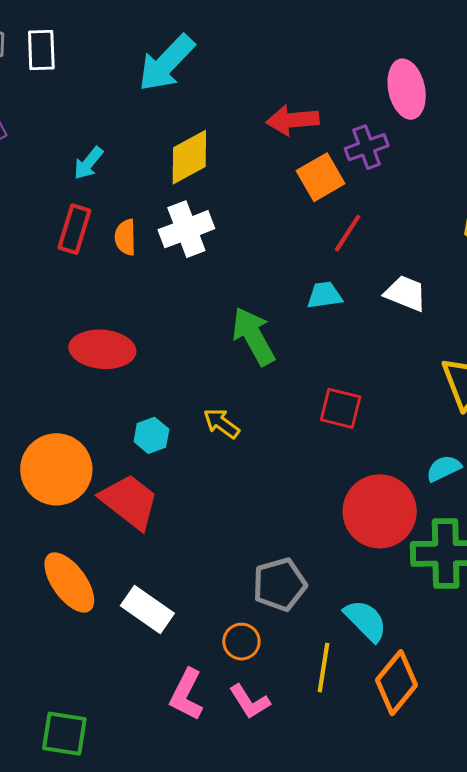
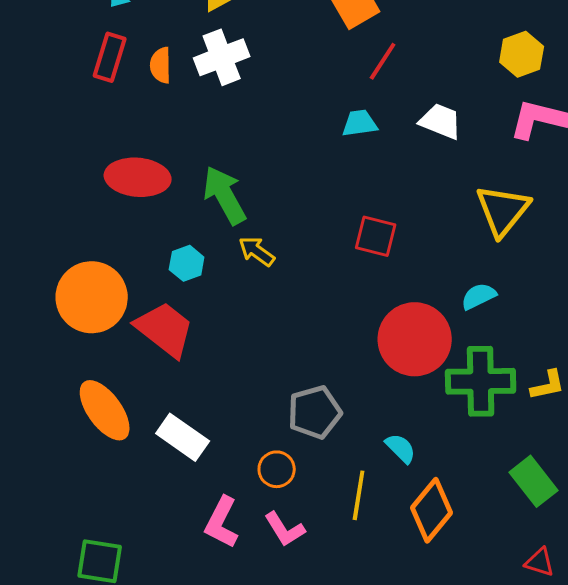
green arrow: (253, 336) -> (225, 195), moved
cyan semicircle: (366, 620) -> (401, 448), size x0.7

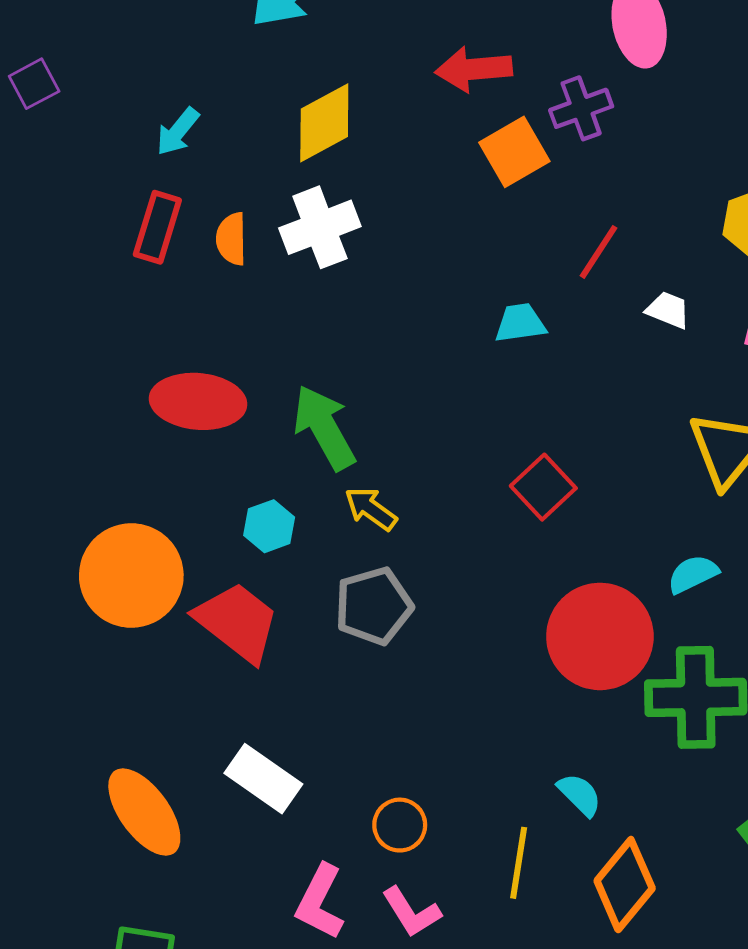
red line: (383, 61) -> (598, 252), moved
white trapezoid: (441, 121) -> (668, 310), moved, size x0.7
red square: (376, 236) -> (543, 487), turned 33
orange ellipse: (105, 410) -> (144, 812), moved
gray pentagon: (315, 412) -> (374, 606), moved

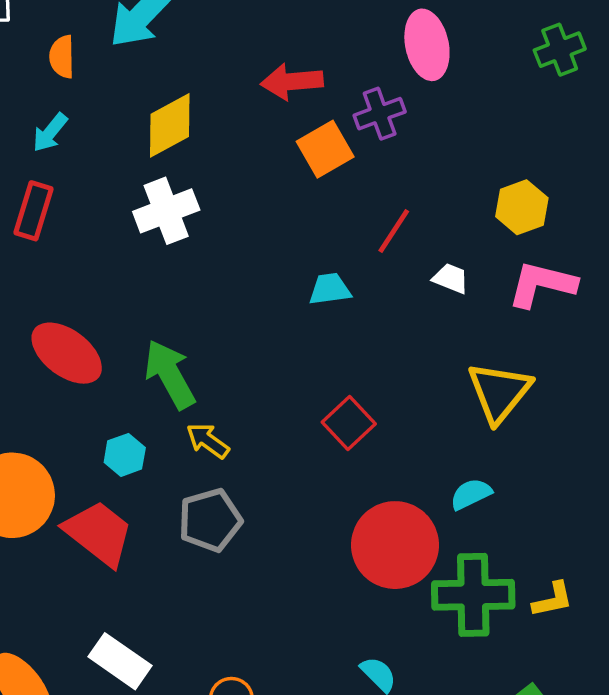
orange semicircle: (231, 239) -> (62, 57), moved
red ellipse: (198, 401) -> (67, 353), turned 32

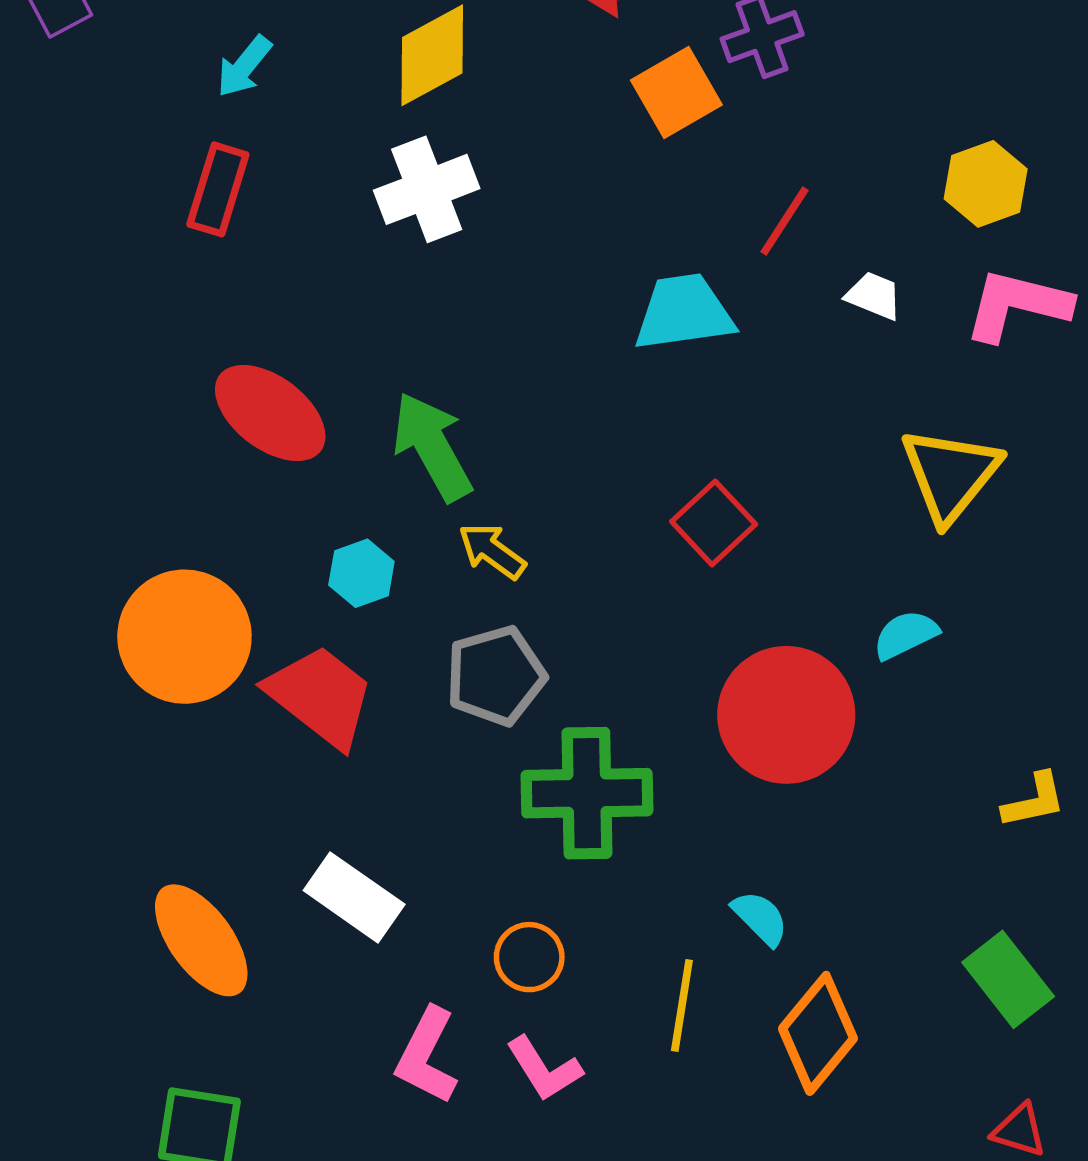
cyan trapezoid: (330, 289) -> (684, 312), size x1.5
green cross: (473, 595) -> (587, 793), moved

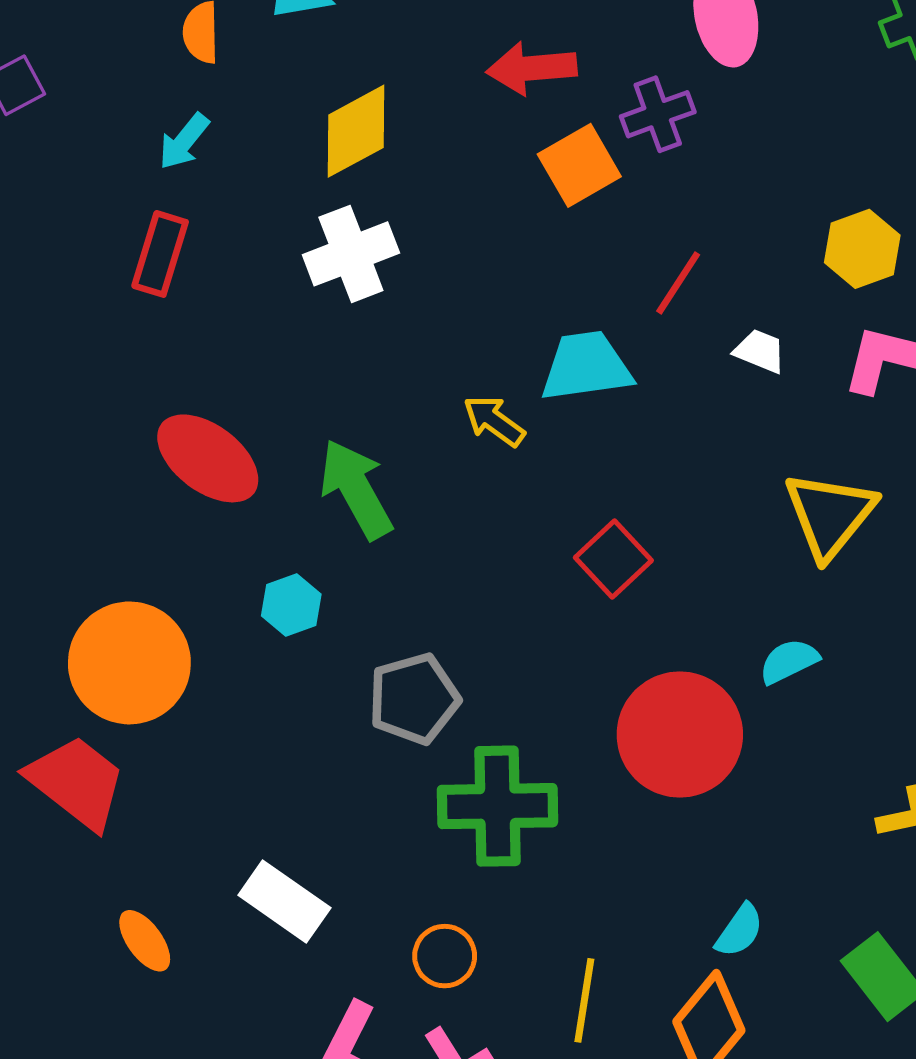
yellow arrow: (492, 551) -> (494, 421), moved
red trapezoid: (320, 696) -> (77, 782), moved
cyan semicircle: (760, 918) -> (739, 930), moved, turned 80
orange ellipse: (201, 940) -> (145, 941), size x0.6

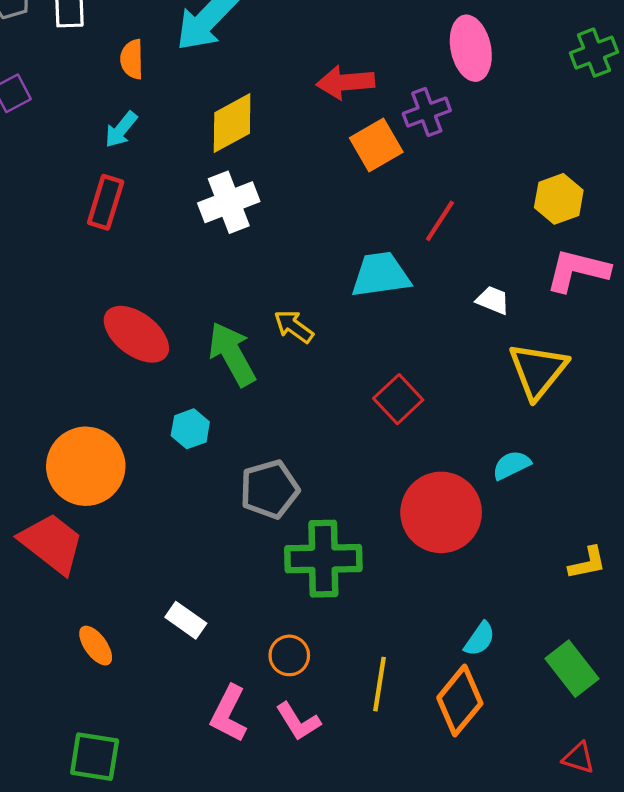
white trapezoid: (760, 351) -> (493, 300), moved
yellow arrow: (494, 421) -> (294, 327), moved
white rectangle: (284, 902) -> (186, 620), size x0.7

